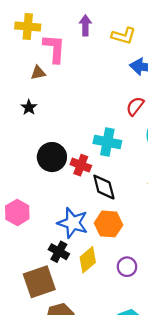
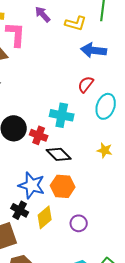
purple arrow: (85, 25) -> (43, 14), turned -42
black diamond: (104, 187) -> (59, 154), turned -30

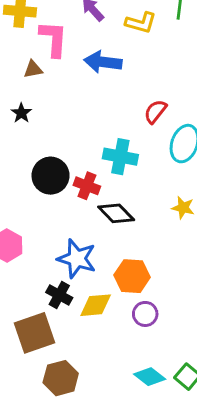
blue arrow: (94, 50) -> (103, 62), moved
orange hexagon: (63, 186) -> (132, 276), moved
yellow diamond: (45, 217) -> (96, 305), turned 35

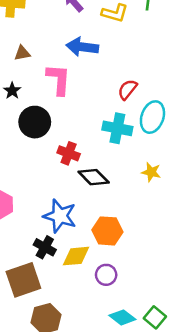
pink L-shape: (53, 39) -> (59, 79), moved
cyan cross: (120, 157) -> (117, 128), moved
black circle: (51, 176) -> (35, 122), moved
purple circle: (145, 314) -> (106, 275), moved

